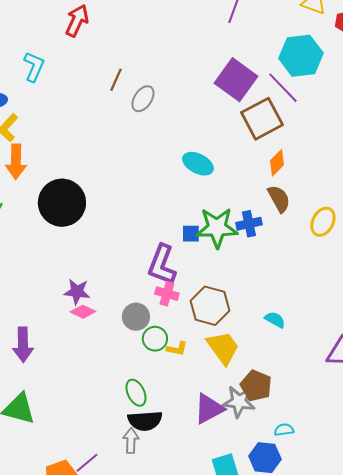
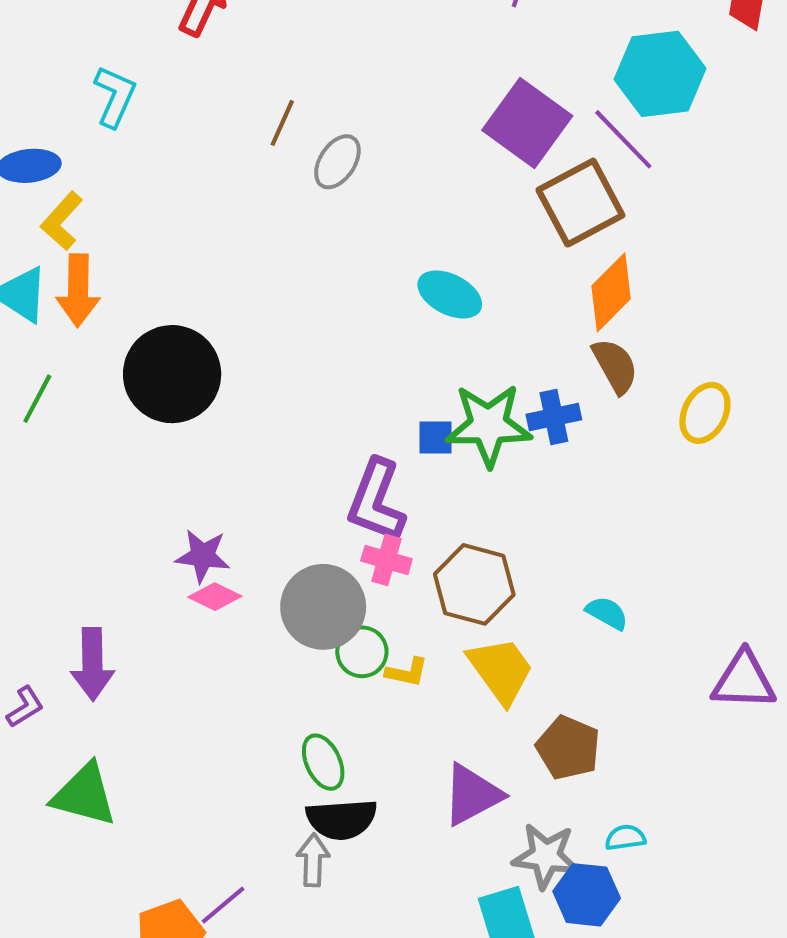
orange diamond: (277, 163) -> (611, 292), size x1.4
gray circle: (136, 317) -> (323, 607), size x1.5
gray star: (239, 402) -> (546, 856), moved

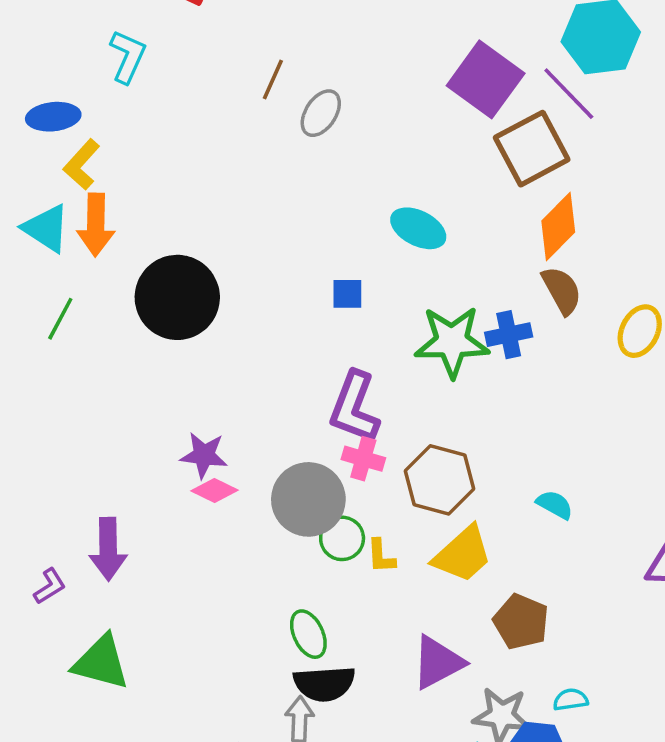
blue square: (435, 437) -> (347, 294), moved
yellow trapezoid: (501, 670) -> (463, 554), turned 84
yellow L-shape: (407, 672) -> (381, 556), turned 75

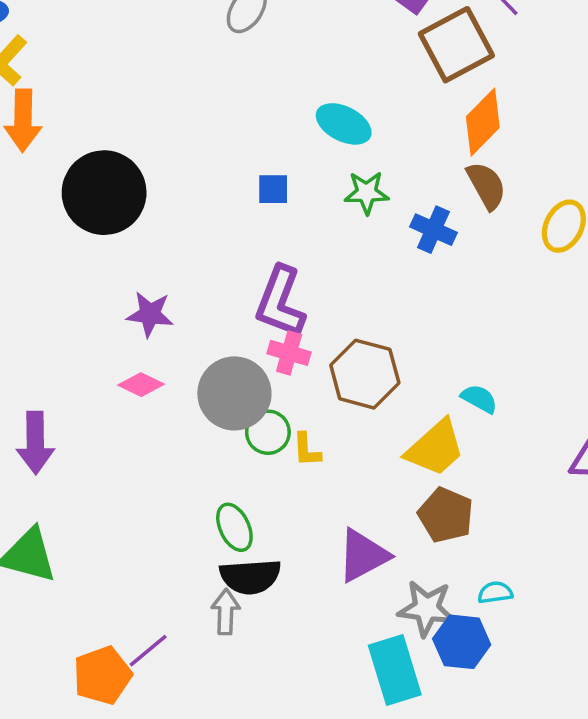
blue cross: (509, 335) -> (433, 230), turned 36
green star: (452, 342) -> (367, 193), moved, size x0.6
purple star: (204, 455) -> (150, 314), moved
yellow trapezoid: (463, 554) -> (435, 448), moved

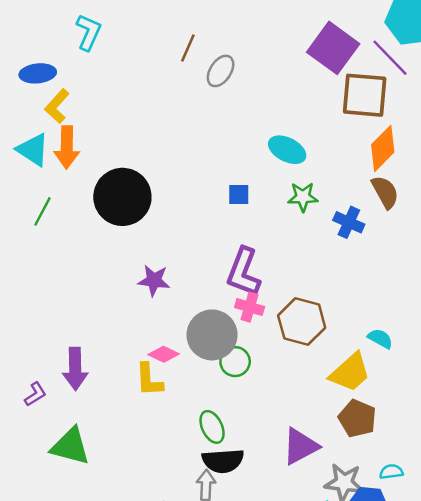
brown square: (456, 45) -> (365, 95), turned 33
pink diamond: (141, 385) -> (164, 354), moved
yellow L-shape: (307, 450) -> (149, 380), moved, size x1.4

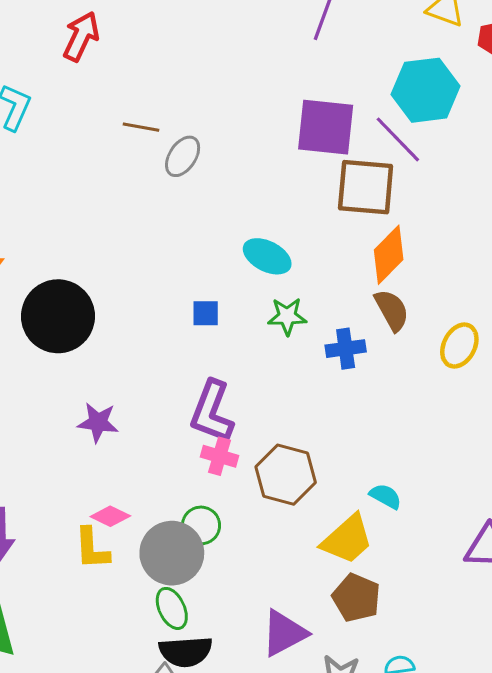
brown line: (188, 48) -> (141, 127), turned 76
purple square: (333, 48) -> (326, 127), turned -30
blue cross: (349, 222) -> (346, 349), turned -32
gray circle: (212, 335) -> (172, 553), moved

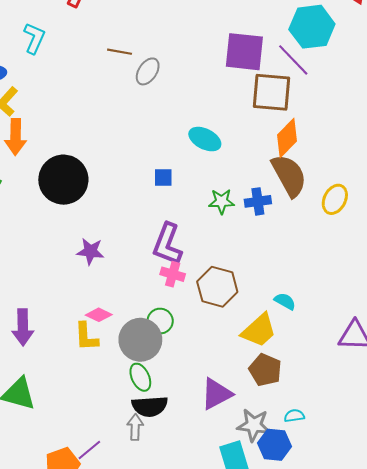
brown semicircle: (392, 310) -> (289, 175), size x1.5
green star: (287, 316) -> (221, 201), moved

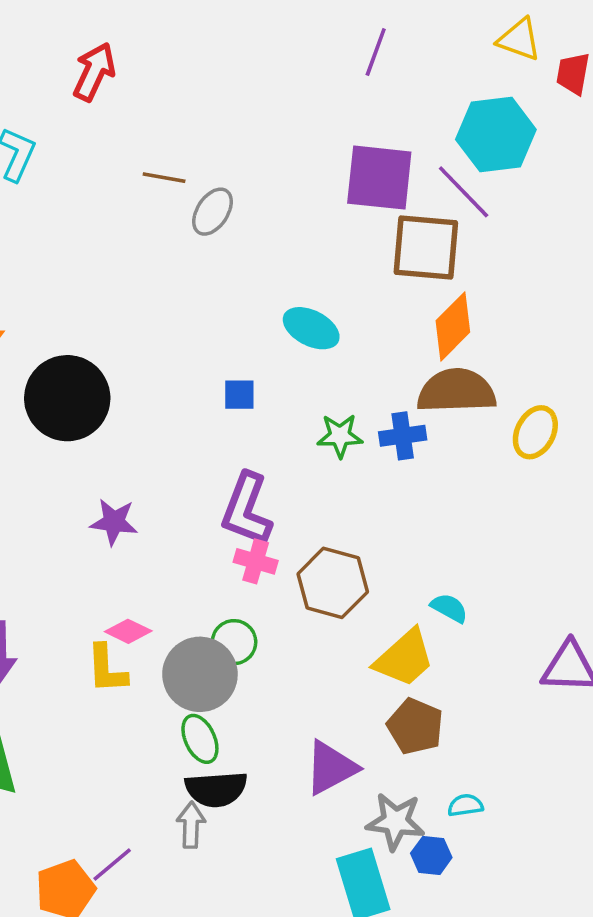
brown semicircle: (289, 175) -> (456, 391), turned -63
blue hexagon: (275, 445) -> (431, 855), size x0.7

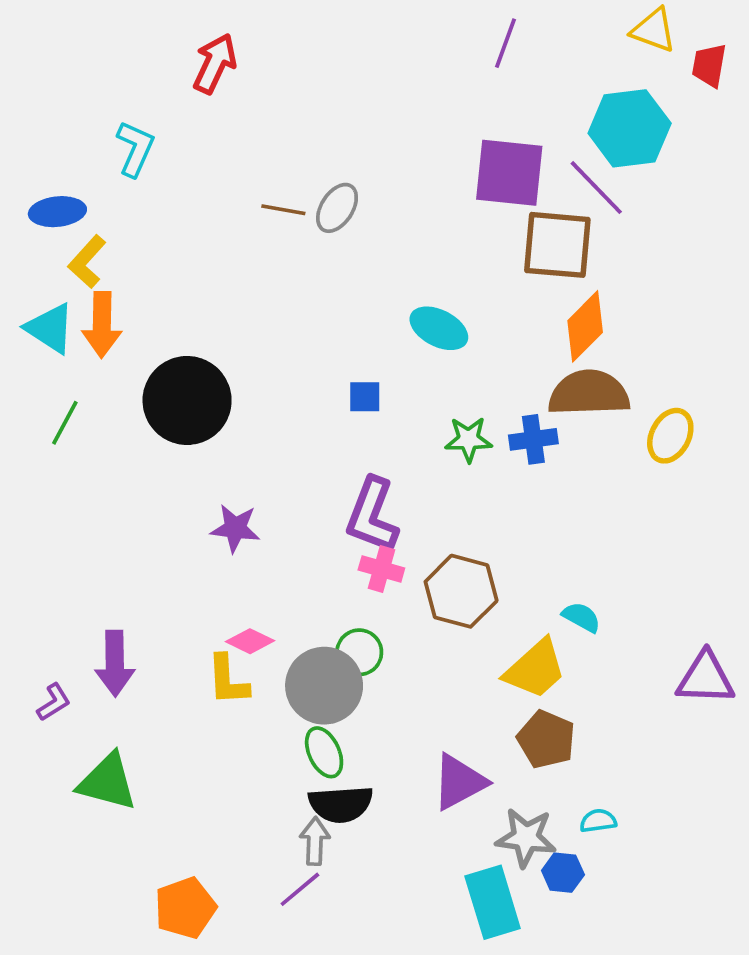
brown line: (164, 178) -> (283, 210), moved
purple line: (112, 864) -> (300, 889), moved

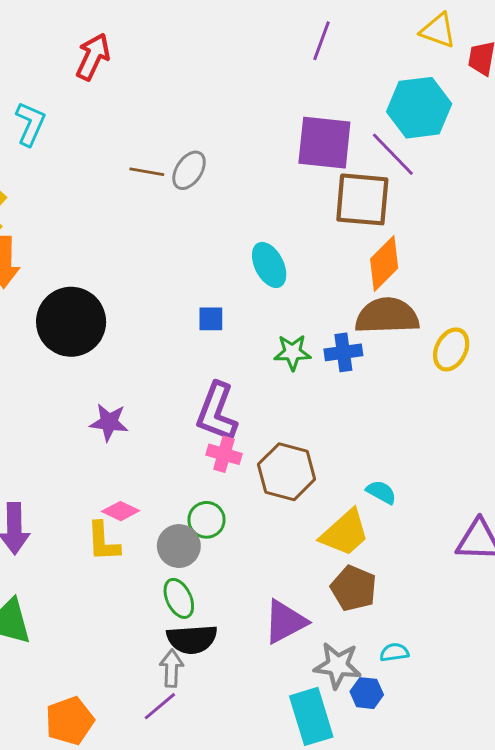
cyan ellipse: (439, 328) -> (269, 265), turned 36
gray circle: (324, 686) -> (179, 546), size x0.7

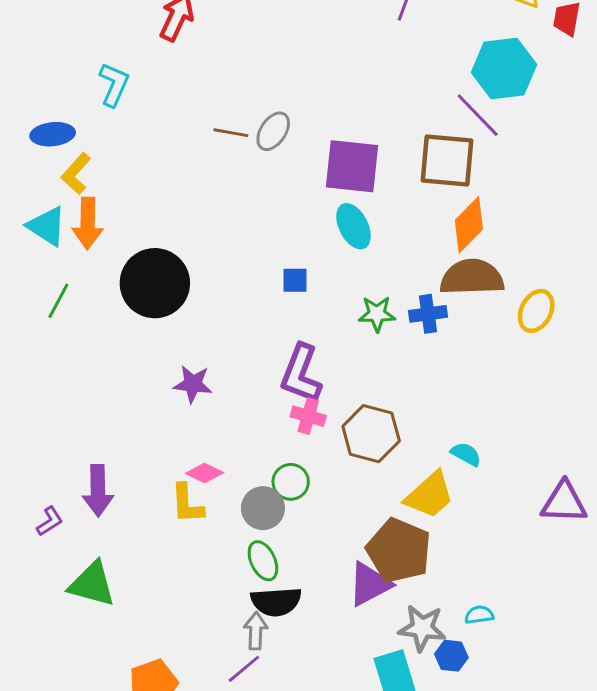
purple square: (324, 143) -> (352, 166), moved
brown pentagon: (354, 588) -> (399, 551), moved, size x1.4

